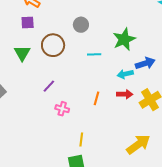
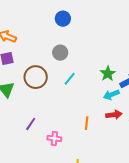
green star: (124, 39) -> (108, 74), moved, size x0.7
cyan line: (94, 54) -> (70, 79), moved, turned -40
purple line: (49, 86) -> (31, 124), moved

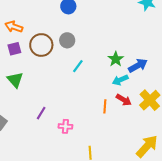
brown circle: (36, 77) -> (41, 45), moved
red arrow: (114, 115) -> (124, 100), turned 42
orange line: (87, 123) -> (105, 106), moved

